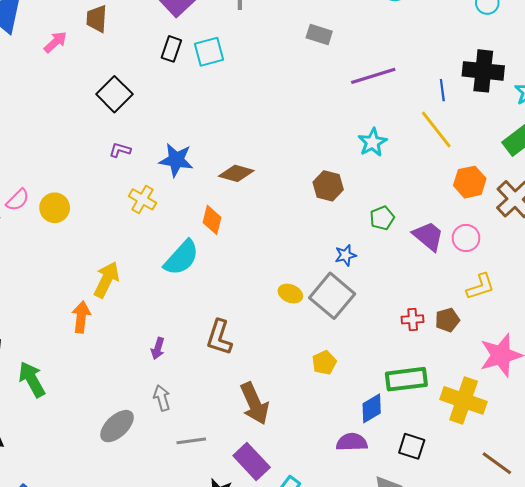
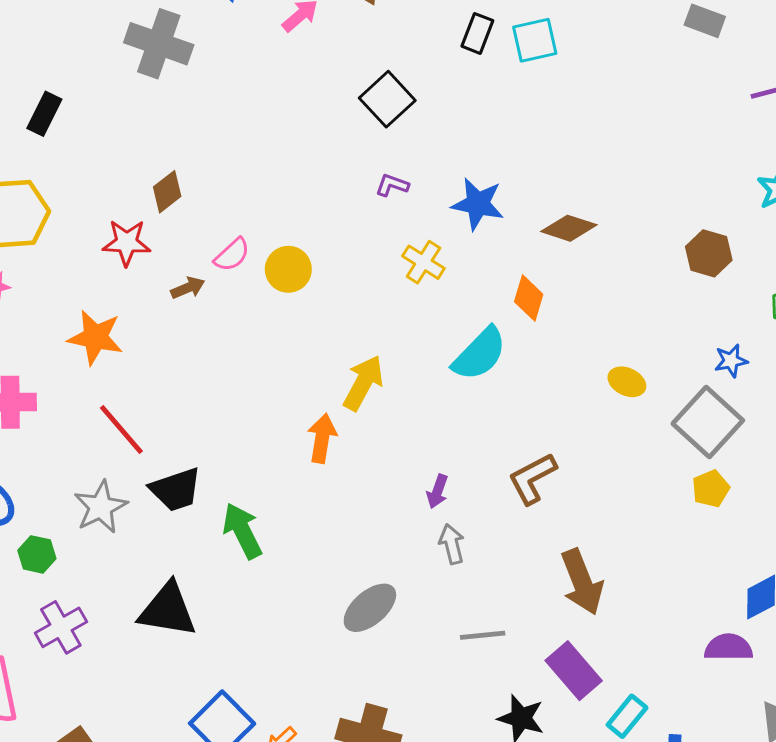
yellow ellipse: (290, 294) -> (627, 382), moved
brown L-shape: (219, 337) -> (532, 478), turned 42
yellow pentagon: (324, 363) -> (711, 489), moved
gray arrow: (162, 398) -> (452, 544), moved

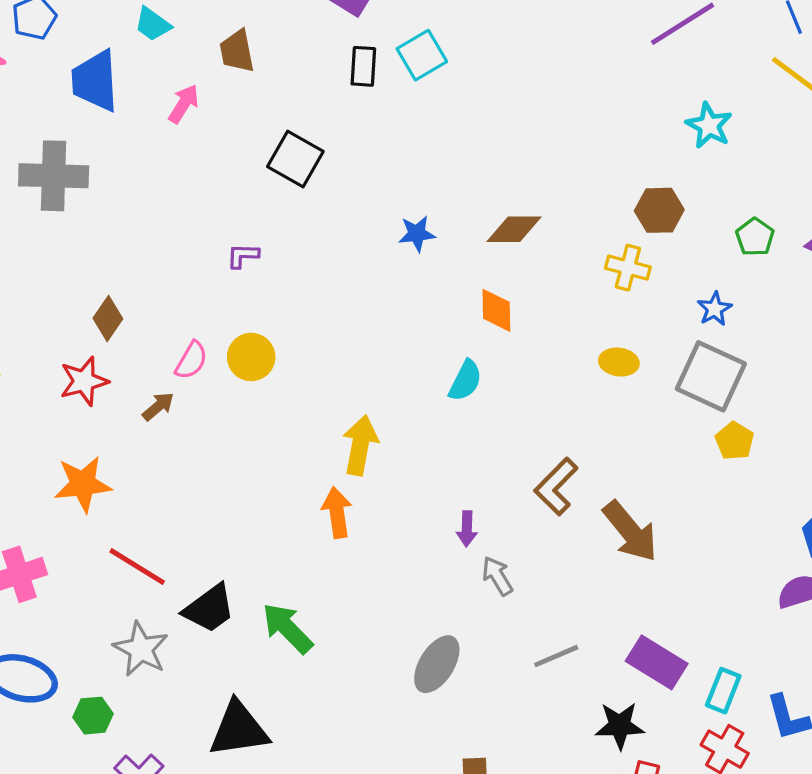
purple L-shape: (392, 185) -> (243, 256), moved
blue star: (478, 204) -> (417, 234), size x0.7
yellow cross: (423, 262) -> (628, 268), moved
cyan semicircle: (479, 354) -> (465, 381), size x0.7
brown arrow: (582, 582) -> (630, 531), moved

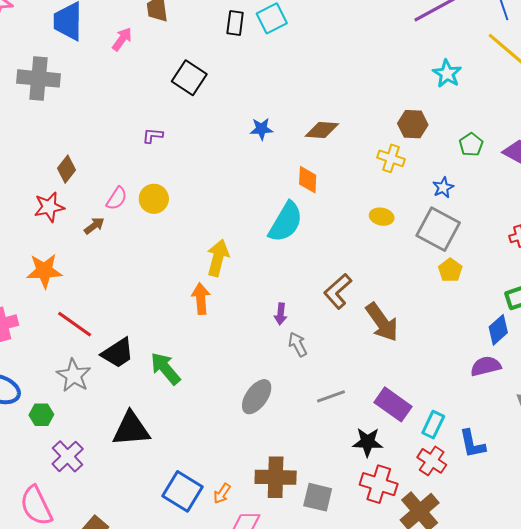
cyan semicircle: (465, 381) -> (286, 222), size x1.6

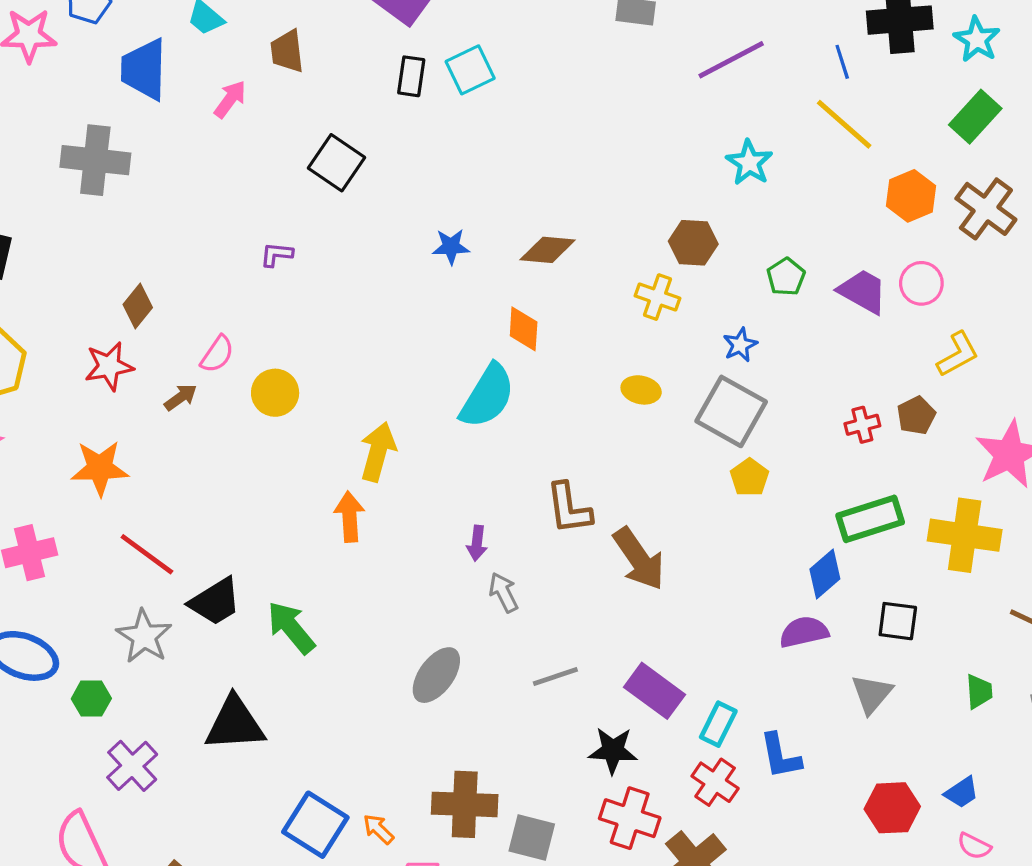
yellow circle: (154, 199) -> (275, 393), moved
brown L-shape: (338, 291) -> (569, 508), turned -57
orange arrow: (222, 494) -> (378, 829), turned 100

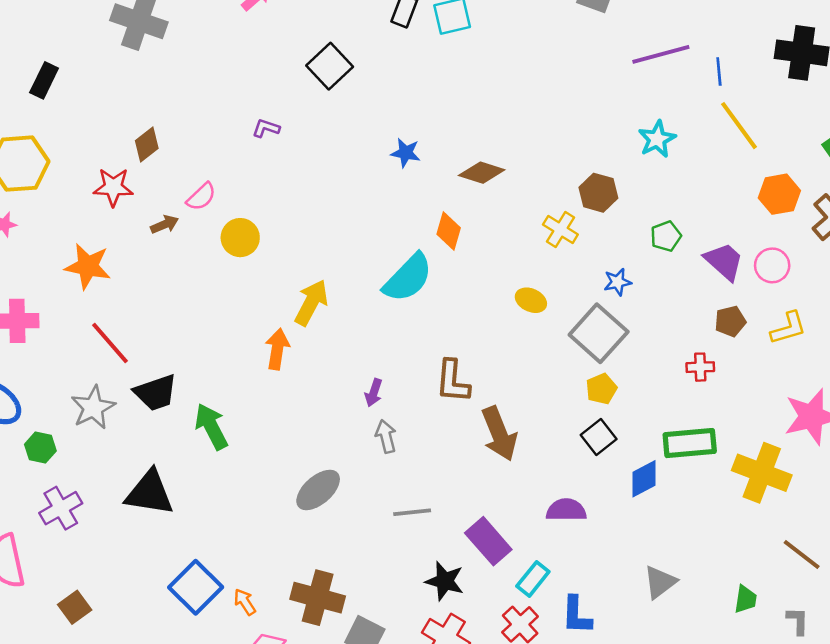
blue line: (842, 62) -> (719, 72), moved
brown pentagon: (916, 416) -> (730, 321), moved
black square: (898, 621) -> (599, 437), moved, turned 32
purple semicircle: (804, 632) -> (566, 510), moved

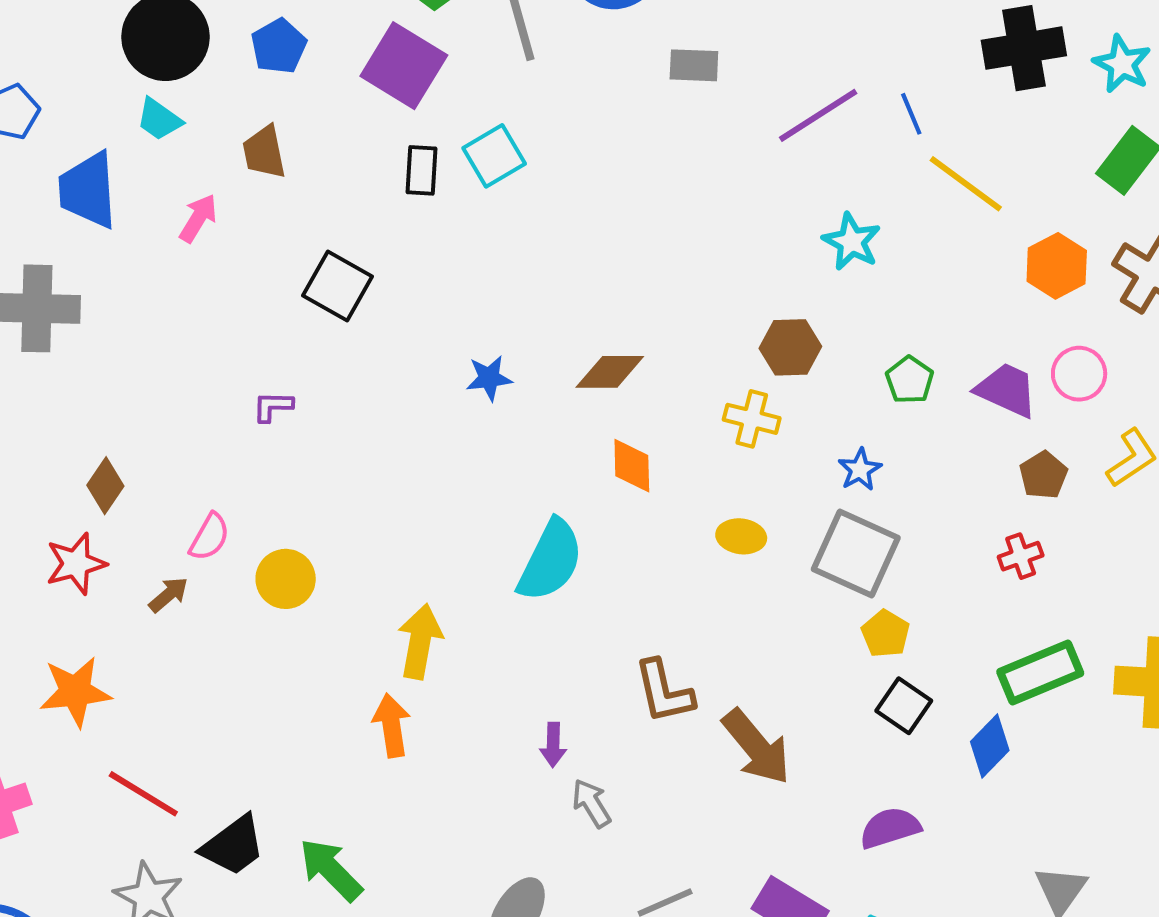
orange diamond: (449, 231) -> (632, 466), moved

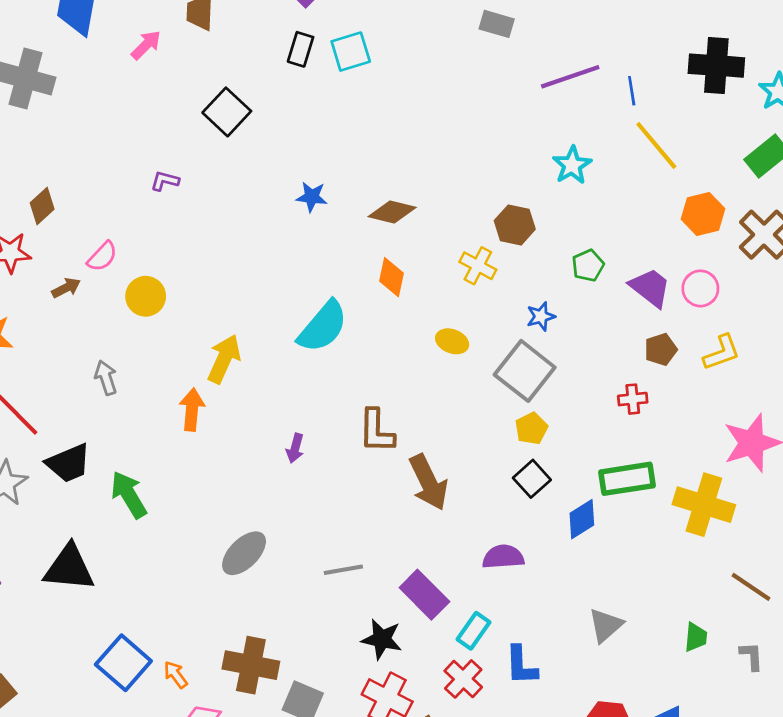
gray arrow: (591, 803) -> (106, 378), moved

